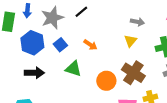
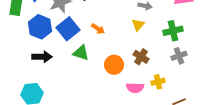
blue square: (60, 45) -> (68, 29), size x1.6
brown cross: (133, 73) -> (141, 57), size x0.7

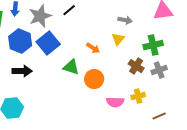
orange arrow: (98, 29) -> (93, 48), moved
green triangle: (81, 53) -> (71, 67), moved
brown cross: (141, 57) -> (136, 66), moved

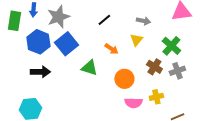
black line: (69, 10) -> (104, 20), moved
green cross: (153, 45) -> (171, 46), turned -36
orange circle: (94, 79) -> (124, 79), moved

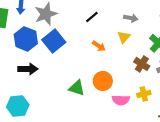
green triangle: (89, 68) -> (77, 88), moved
orange circle: (124, 79) -> (103, 81), moved

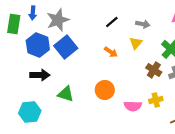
black line: (92, 17) -> (112, 22), moved
orange circle: (103, 81) -> (105, 90), moved
green triangle: (77, 88) -> (66, 94), moved

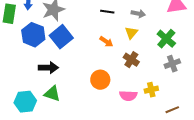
black line: (112, 22) -> (107, 12), turned 48
brown cross: (154, 70) -> (131, 60), moved
black arrow: (40, 75) -> (48, 68), moved
green triangle: (66, 94) -> (52, 94), moved

